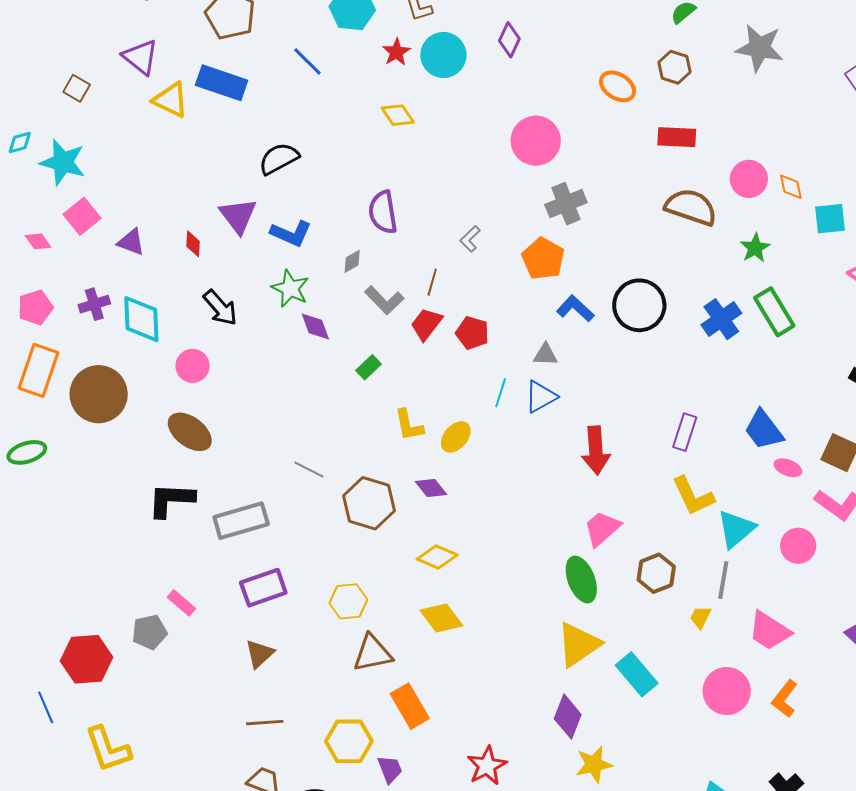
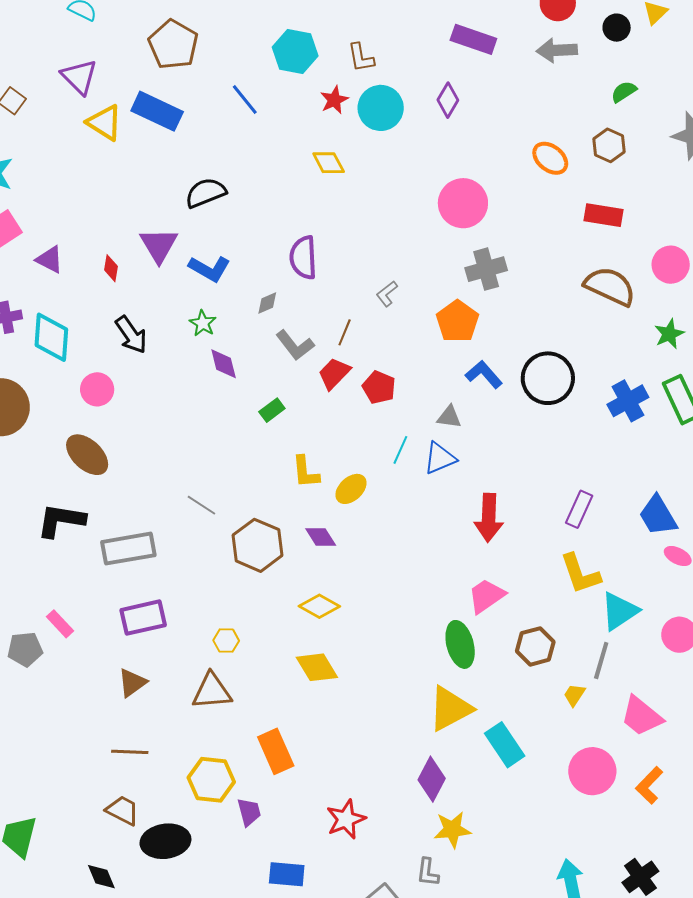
green star: (290, 289) -> (203, 323), size x0.7
yellow hexagon: (348, 601) -> (226, 641), size x0.7
brown triangle: (373, 653) -> (212, 691), moved

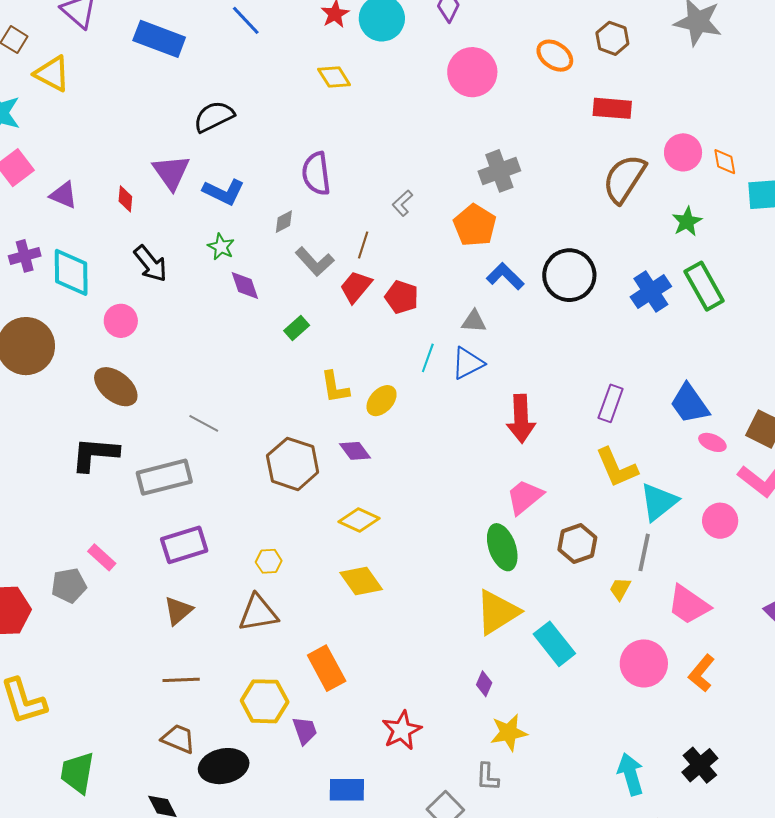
yellow triangle: (105, 123) -> (52, 74), moved
pink circle: (463, 203) -> (472, 72), moved
brown semicircle: (610, 286) -> (624, 179), turned -78
gray line: (201, 505) -> (204, 423), moved
purple diamond: (432, 779) -> (484, 684), size x0.6

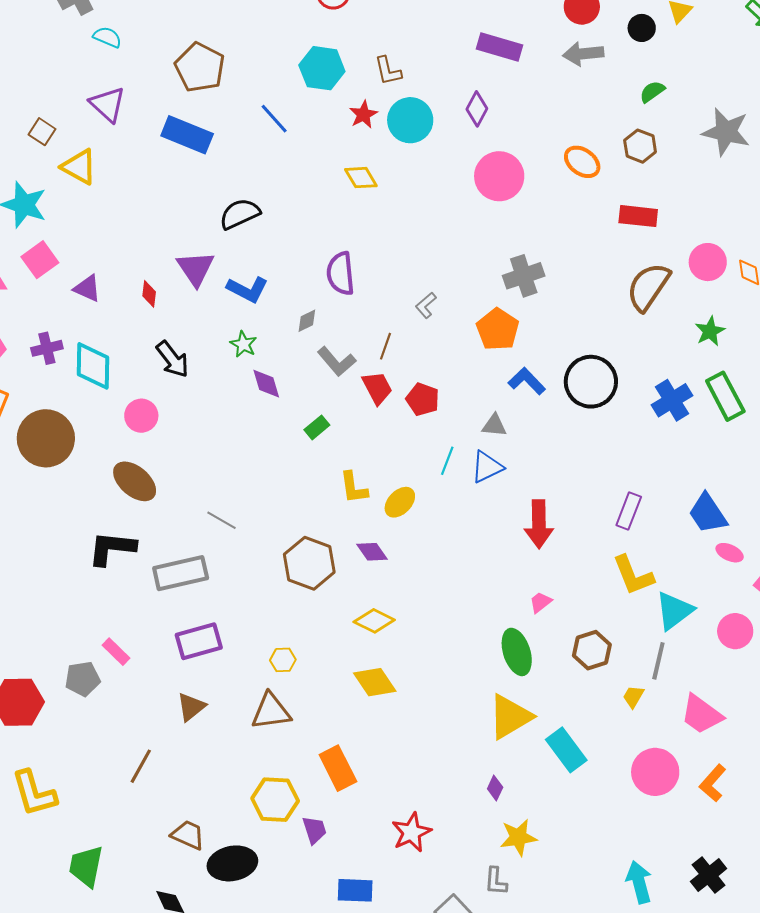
red trapezoid: (356, 287) -> (377, 388), turned 111
pink trapezoid: (525, 497) -> (540, 602), size x0.6
brown line: (181, 680) -> (141, 766), moved, turned -60

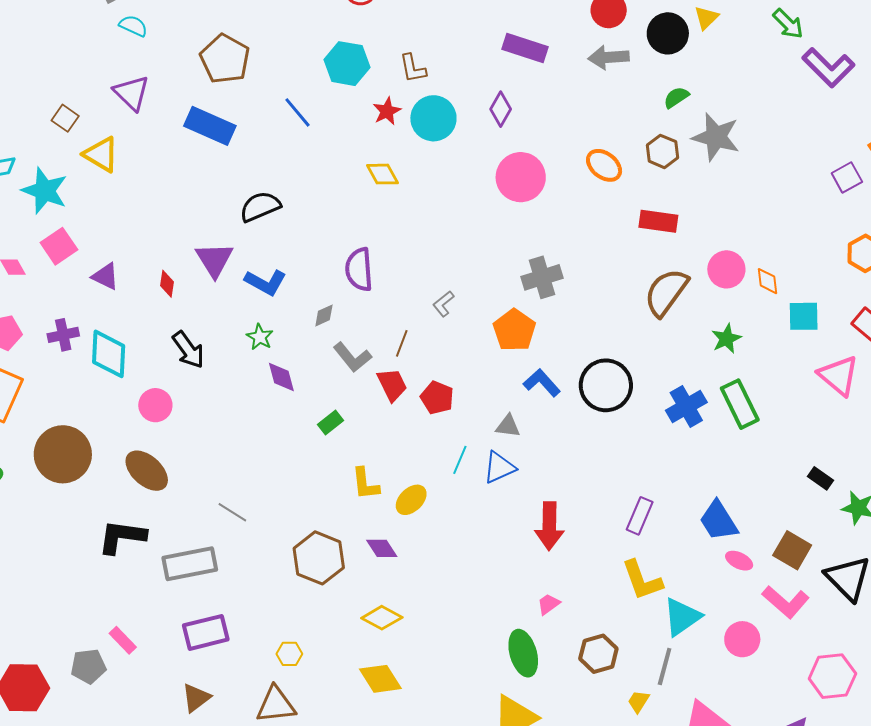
black circle: (642, 28) -> (668, 33), size x1.5
gray star: (726, 132) -> (716, 137), moved
brown circle: (46, 438) -> (63, 454), moved

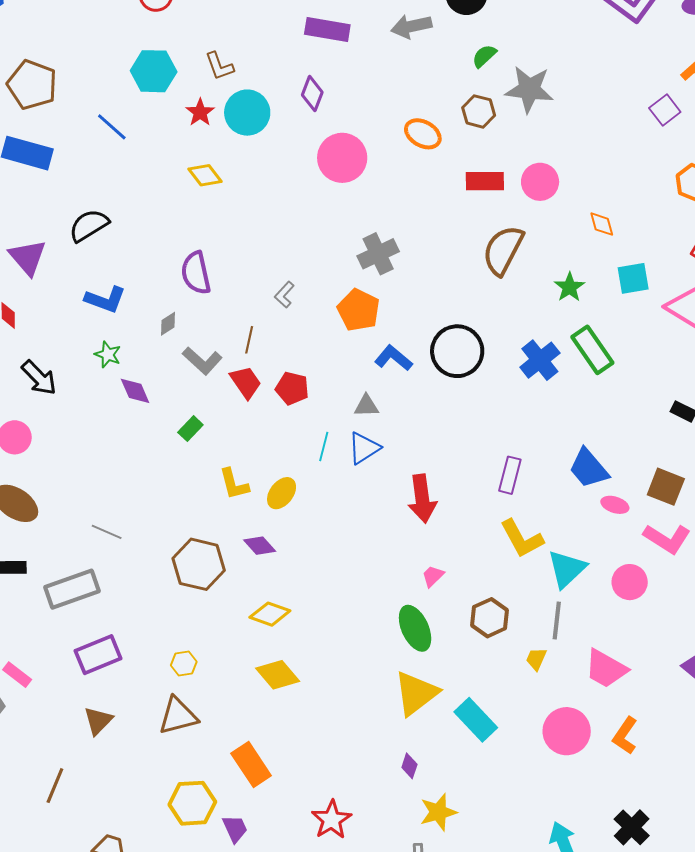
purple triangle: (214, 260) -> (28, 257), moved
pink circle: (726, 269) -> (540, 182), moved
cyan square: (804, 316) -> (633, 278), moved

